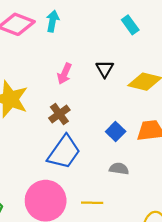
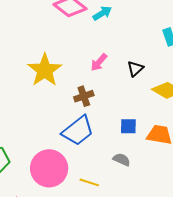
cyan arrow: (53, 21) -> (102, 13), turned 30
blue square: (116, 132) -> (128, 126), turned 30

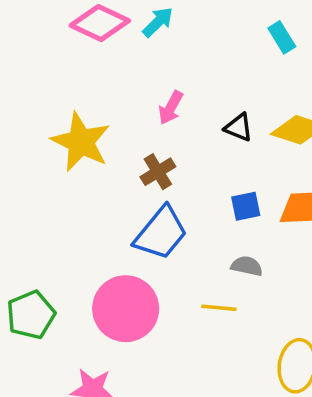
black triangle: (135, 69) -> (239, 127), moved, turned -42
yellow line: (89, 182) -> (219, 308), moved

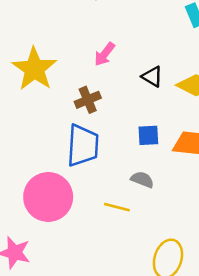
blue trapezoid: (161, 233) -> (83, 145), turned -45

